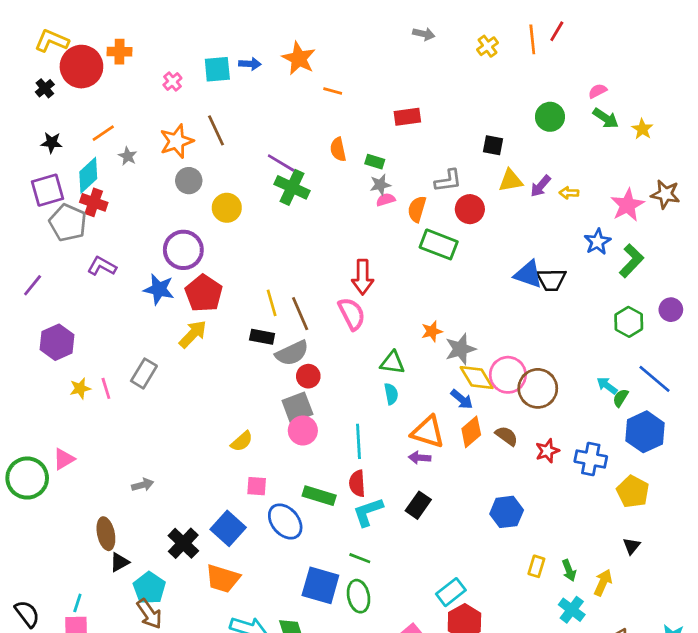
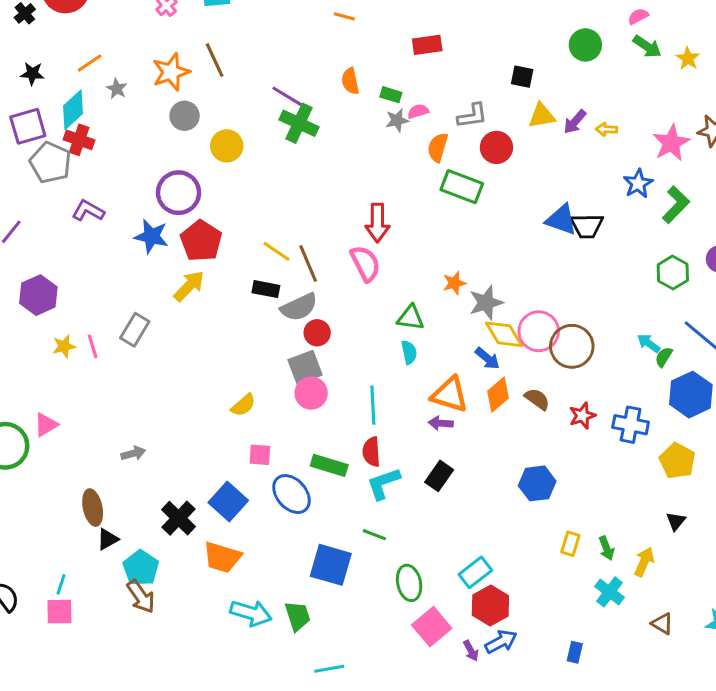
pink semicircle: (386, 200) -> (418, 111), moved
yellow line: (272, 303) -> (276, 251), turned -40
green ellipse: (359, 596) -> (409, 583), moved

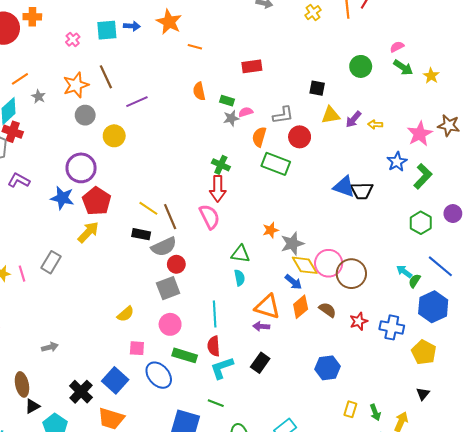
purple line: (287, 96) -> (137, 102), moved, turned -55
green cross: (299, 123) -> (221, 165), moved, size x0.7
pink circle: (311, 393) -> (170, 324), moved

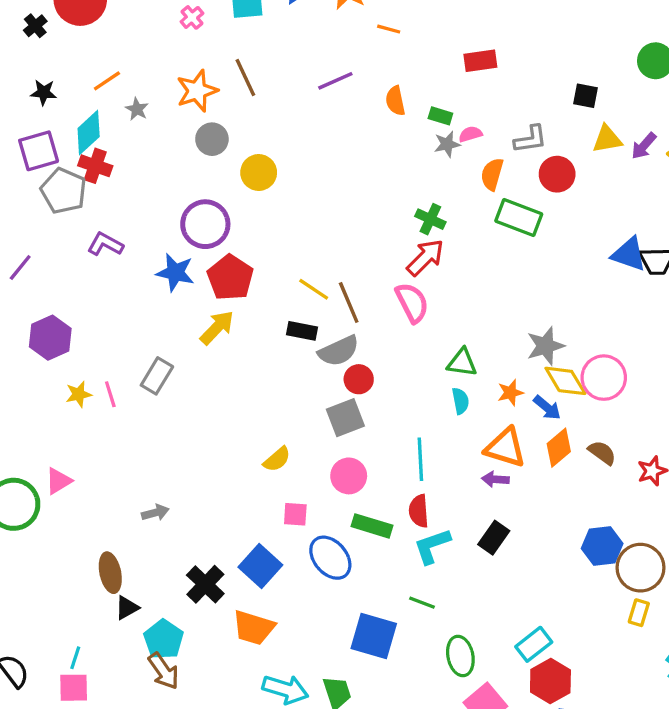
purple line: (137, 102) -> (335, 81), moved
red arrow: (218, 189) -> (425, 258), turned -135
orange star: (271, 230) -> (510, 393), moved
brown circle: (351, 274) -> (640, 568), moved

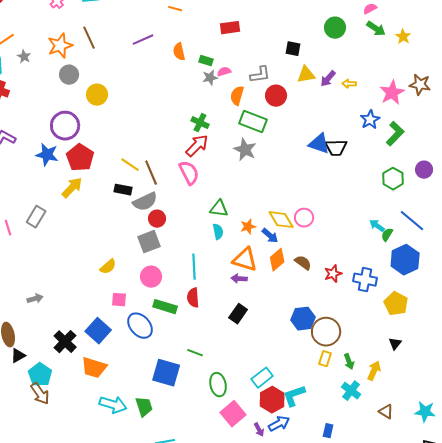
gray star: (545, 346) -> (245, 150), moved, turned -30
pink circle: (604, 378) -> (304, 218), size x0.7
cyan L-shape: (432, 546) -> (294, 396), moved

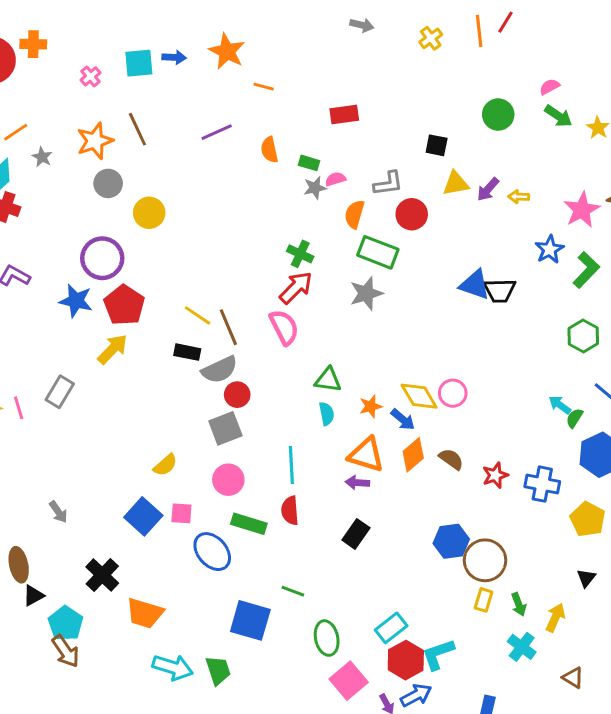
gray star: (245, 150) -> (366, 293), turned 30
gray arrow: (35, 299) -> (58, 512), turned 70
blue square: (98, 331) -> (143, 516), moved

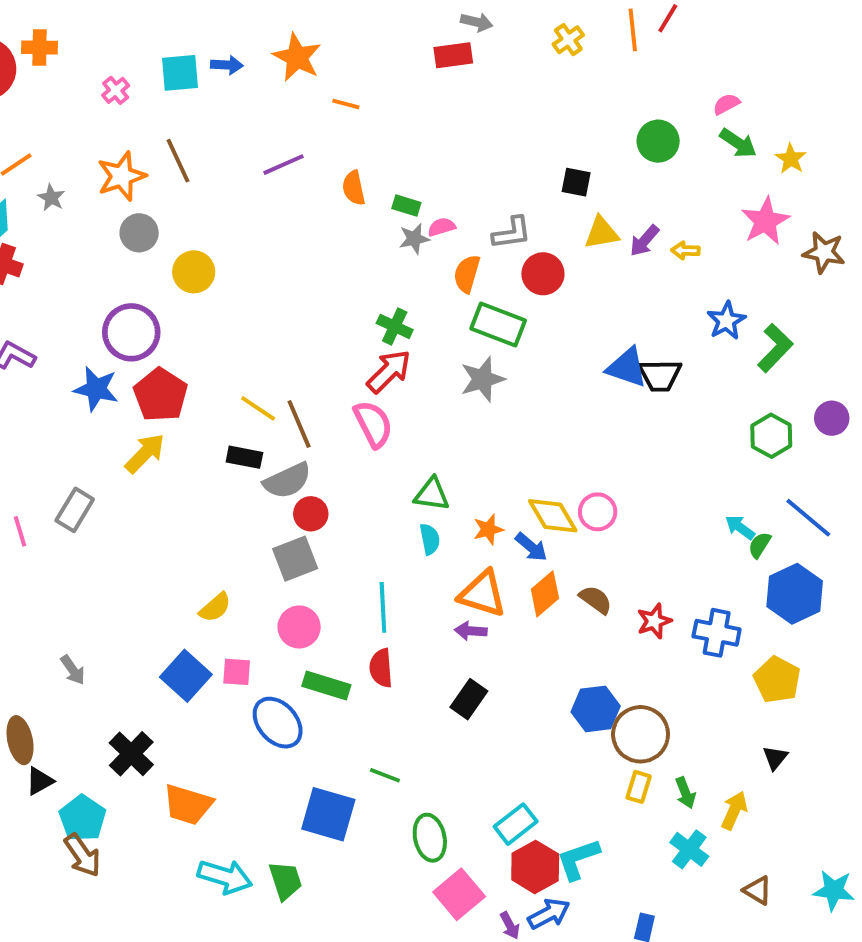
red rectangle: (344, 115) -> (453, 55), moved
pink star: (582, 210) -> (765, 221), moved

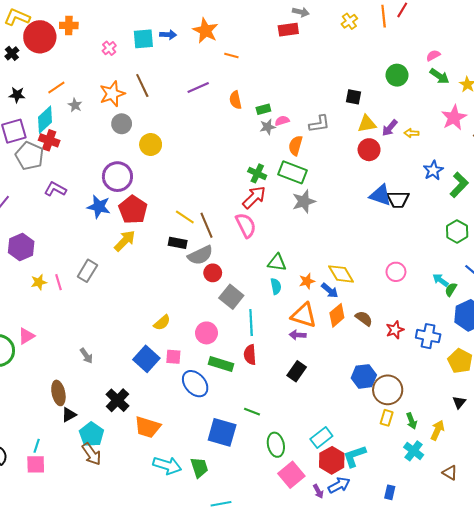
green rectangle: (406, 206) -> (263, 109), turned -32
red circle: (543, 274) -> (369, 150), moved
green rectangle: (498, 325) -> (292, 172), moved
pink circle: (598, 512) -> (396, 272), moved
gray square: (295, 559) -> (231, 297), moved, turned -30

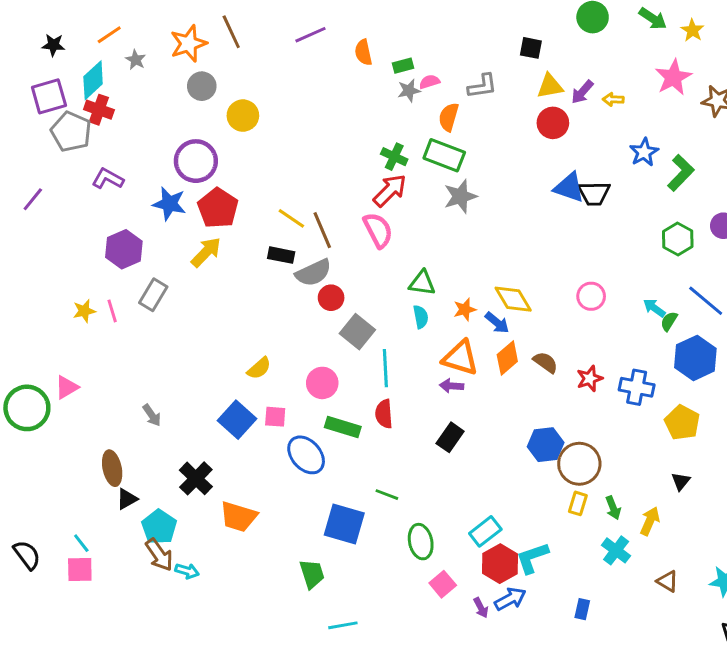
purple hexagon: (21, 247) -> (124, 249), moved
cyan line: (37, 446) -> (81, 543), turned -56
cyan arrow: (167, 465) -> (187, 571), moved, size x0.6
pink square: (291, 475) -> (443, 584), size x0.7

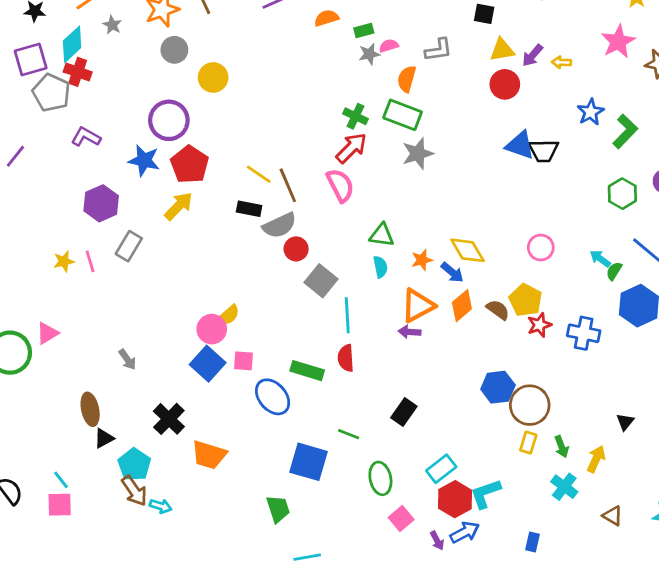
orange semicircle: (363, 52) -> (326, 18), turned 85
orange triangle: (460, 358) -> (418, 306), turned -45
pink circle: (322, 383) -> (212, 329), moved
yellow pentagon: (682, 423) -> (526, 300), moved
black rectangle: (450, 437) -> (404, 412), moved

